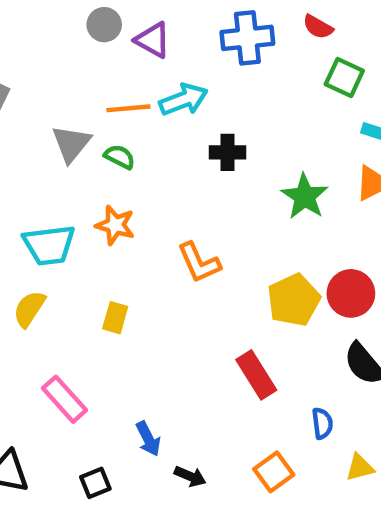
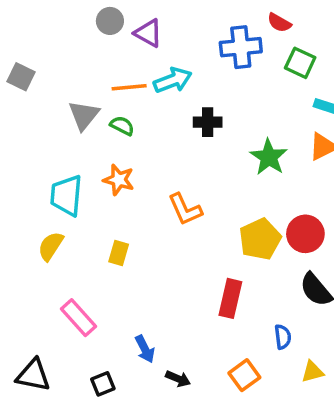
blue cross: (247, 38) -> (241, 47), moved
cyan trapezoid: (49, 245) -> (66, 195), turned 102
red rectangle: (256, 375) -> (230, 298), turned 45

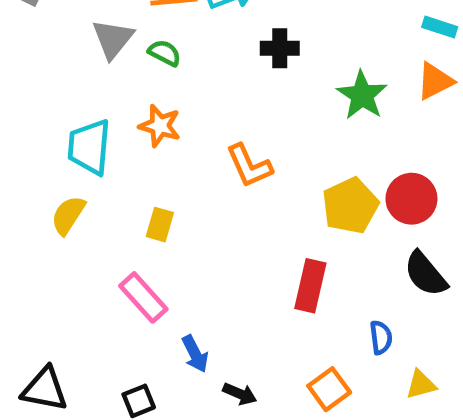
pink rectangle: (79, 318) -> (143, 297), moved

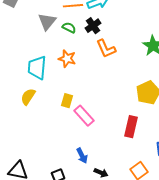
black cross: (280, 48) -> (93, 26), moved, turned -35
orange L-shape: (249, 166) -> (106, 49), moved
pink rectangle: (143, 297) -> (84, 116), moved

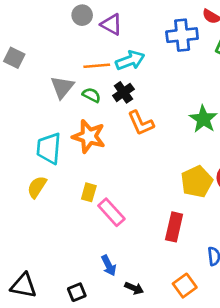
orange star: (67, 59) -> (89, 136), size x1.4

